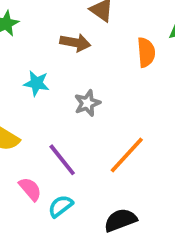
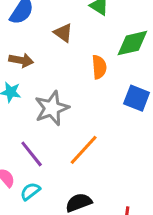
brown arrow: (75, 43) -> (21, 60), moved
gray star: (87, 103) -> (52, 108), size x1.6

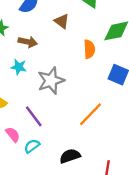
orange line: (84, 150) -> (91, 114), moved

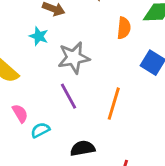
orange line: (91, 114) -> (114, 104), turned -36
purple line: (34, 116) -> (69, 96), moved

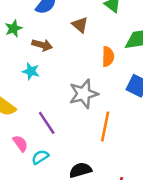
gray star: (74, 58) -> (84, 94), moved
purple line: (69, 96) -> (47, 123), moved

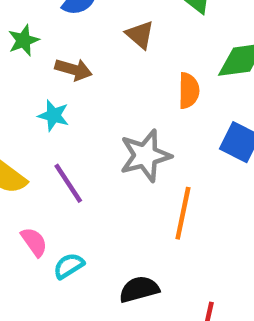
purple line: (47, 123) -> (68, 183), moved

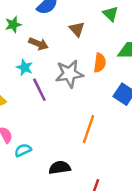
gray star: (145, 156) -> (69, 74), moved
purple line: (68, 183) -> (39, 90), moved

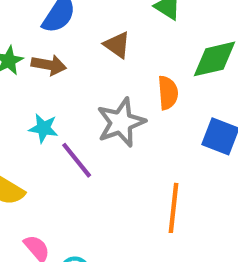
brown arrow: (38, 44) -> (49, 65), moved

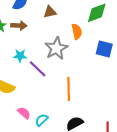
brown triangle: (117, 45) -> (50, 12), turned -40
orange line: (173, 208) -> (69, 89), moved

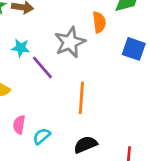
pink semicircle: (24, 113) -> (19, 125), turned -128

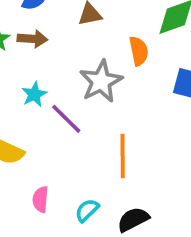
cyan star: (21, 48) -> (34, 94), turned -30
cyan semicircle: (42, 136) -> (87, 210), moved

